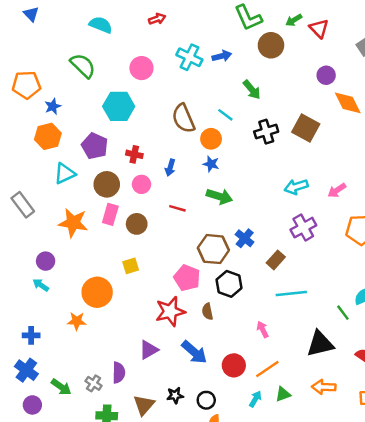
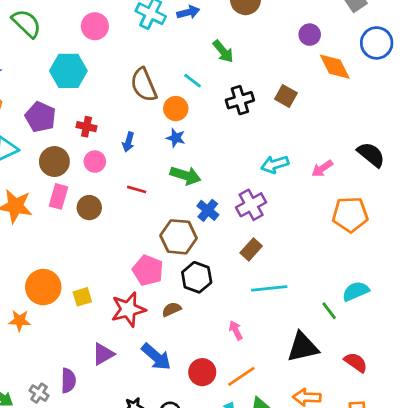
brown square: (306, 128) -> (286, 96), size x0.7
purple cross: (303, 228) -> (251, 205), moved
blue cross: (245, 238) -> (208, 210), moved
yellow square: (131, 266) -> (82, 297), moved
brown semicircle: (207, 311) -> (172, 309), turned 77

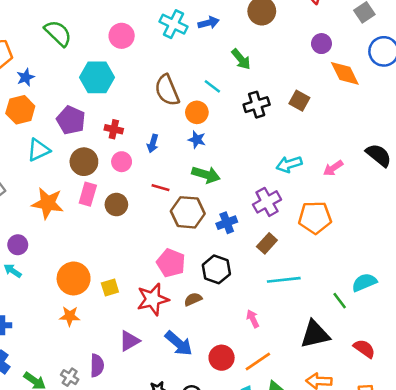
blue cross: (208, 210) -> (227, 223), moved, turned 30
orange pentagon: (350, 215) -> (315, 217), moved
brown hexagon: (179, 237) -> (188, 212), moved
orange star: (20, 321) -> (70, 316), moved

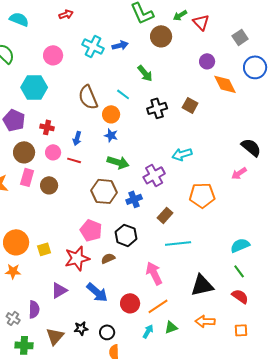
pink arrow: (333, 168) -> (239, 173), moved
red line: (161, 188) -> (74, 160), moved
purple cross: (267, 202) -> (154, 175), moved
green line: (340, 301) -> (239, 271), moved
pink arrow: (253, 319) -> (154, 273), size x1.6

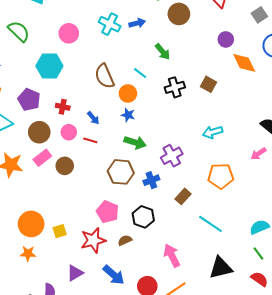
blue arrow: (77, 138) -> (93, 118), turned -56
cyan arrow: (182, 154) -> (213, 132), moved
pink rectangle: (27, 177) -> (42, 158), turned 36
cyan line: (178, 243) -> (211, 224), moved, turned 40

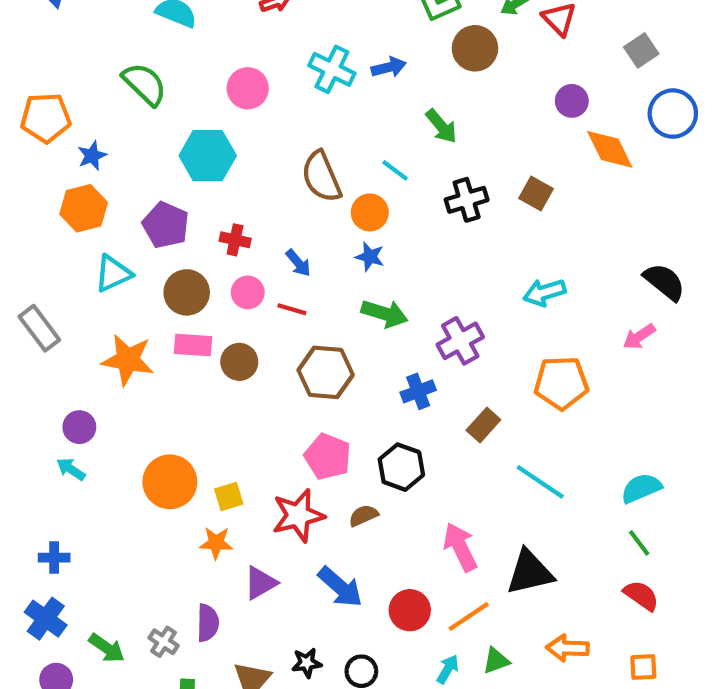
pink rectangle: (42, 158) -> (193, 345), turned 42
brown hexagon: (121, 172) -> (326, 372), moved
orange star: (28, 254) -> (216, 543), moved
black triangle: (221, 268) -> (530, 572), moved

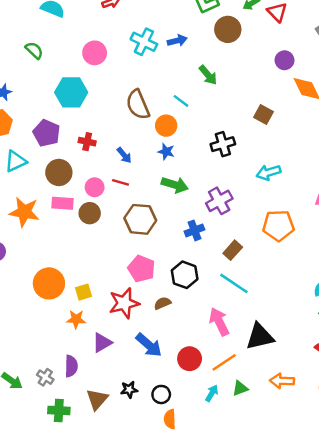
green semicircle: (145, 84) -> (34, 50), size x0.7
black cross: (467, 200) -> (223, 144), moved
pink circle: (248, 292) -> (95, 187), moved
cyan line: (540, 482) -> (234, 283), moved

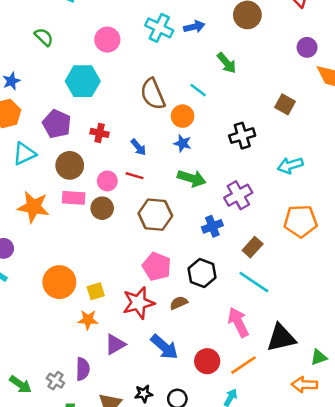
green triangle: (240, 388) -> (319, 357), moved

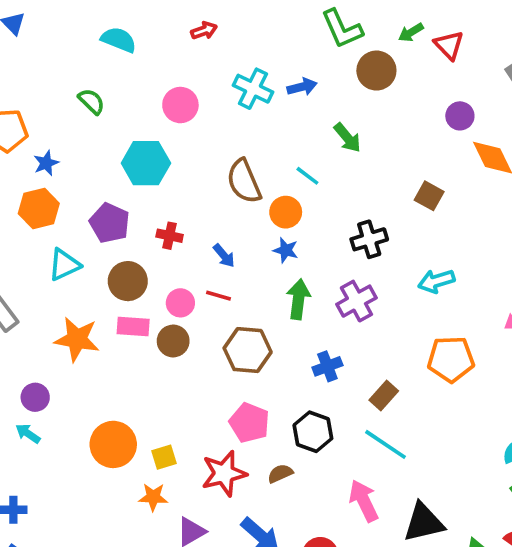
green arrow: (192, 178) -> (298, 299), turned -100
purple cross: (238, 195) -> (356, 301), moved

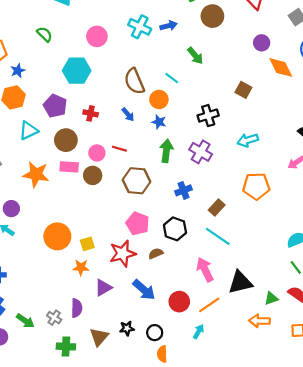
blue arrow: (224, 256) -> (128, 114), moved
purple cross: (356, 301) -> (201, 152), turned -30

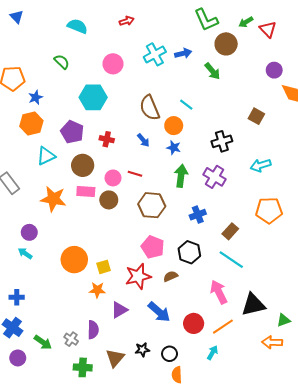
cyan cross: (140, 27) -> (155, 54), turned 35
green arrow: (195, 56) -> (212, 71), moved

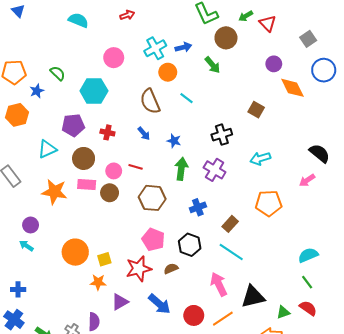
green semicircle: (62, 62) -> (58, 73), moved
orange hexagon: (31, 124) -> (17, 115), moved
orange circle: (174, 126) -> (168, 72), moved
purple pentagon: (72, 132) -> (73, 125), turned -30

